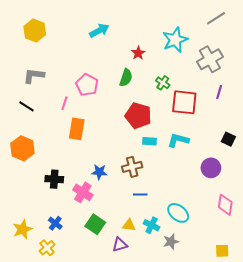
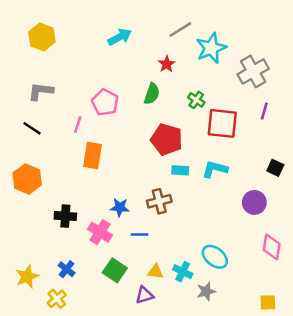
gray line: (216, 18) -> (180, 30), moved
blue line: (140, 194) -> (139, 235), moved

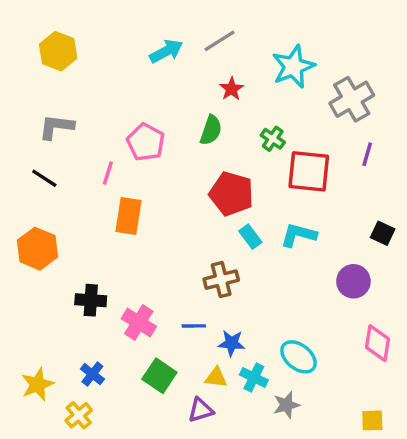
gray line: (180, 30) -> (220, 41), moved
cyan rectangle: (180, 170) -> (250, 237), turned 49
blue star: (120, 207) -> (232, 343), moved

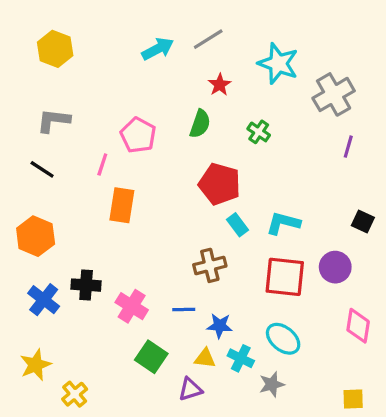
cyan star: (293, 67) -> (278, 64), turned -30
red square: (309, 171) -> (285, 277), moved
blue cross: (92, 374) -> (44, 300), moved, size x1.4

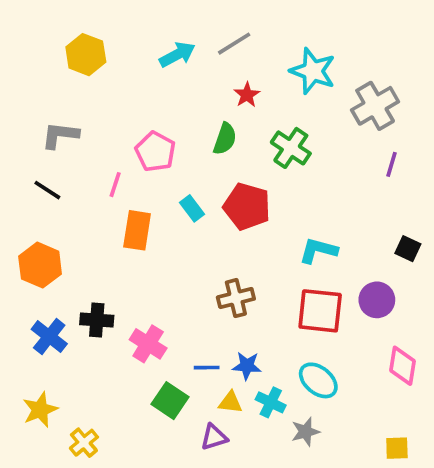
yellow hexagon: (55, 49) -> (86, 55), moved
green cross: (259, 132) -> (291, 148), size x1.5
cyan rectangle: (237, 225) -> (192, 208), moved
blue line: (184, 309) -> (207, 368), moved

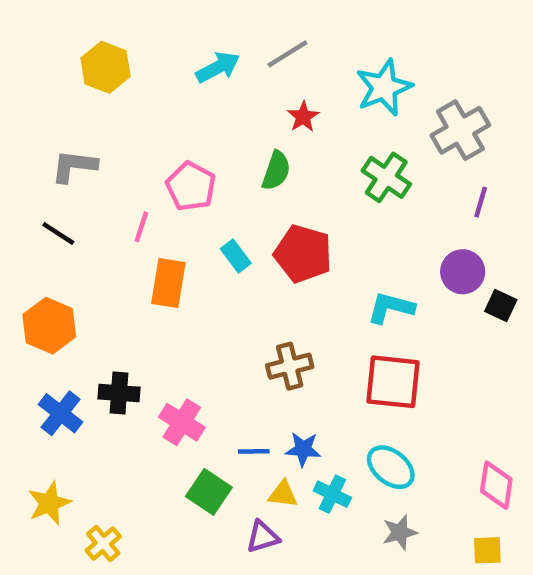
cyan star: (313, 71) -> (384, 88), turned 30
green cross: (291, 148) -> (386, 177), moved
purple circle: (377, 300) -> (463, 272), moved
pink diamond: (402, 366) -> (496, 485), moved
gray star: (305, 432) -> (400, 532), moved

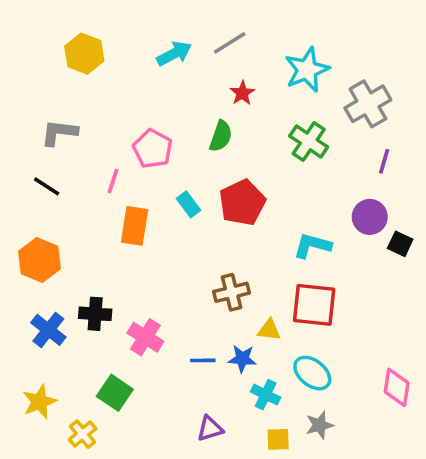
red pentagon: (303, 254) -> (242, 203), turned 30
green square: (209, 492) -> (115, 393), moved
yellow triangle: (283, 494) -> (269, 330), moved
yellow square: (487, 550) -> (278, 439), moved

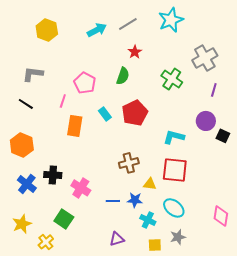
cyan star: (307, 70) -> (171, 20), moved

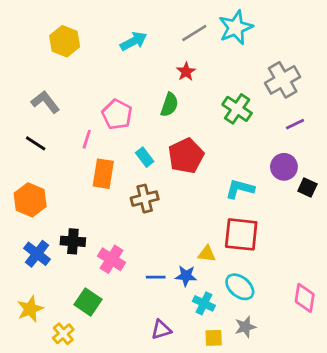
gray line: (128, 24) -> (194, 33), moved
gray L-shape: (33, 74) -> (45, 102), turned 45
purple line: (214, 90) -> (295, 124), turned 48
brown cross: (129, 163) -> (145, 199), moved

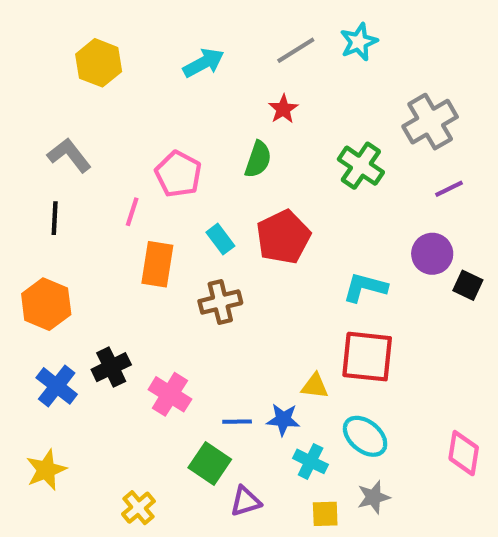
cyan star: (236, 27) -> (359, 42), size x0.7
black line: (36, 143) -> (55, 218), turned 60
black cross: (73, 241) -> (111, 367), turned -30
green square: (88, 302) -> (210, 464), moved
yellow cross: (63, 334) -> (138, 508), moved

